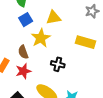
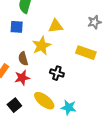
blue square: (26, 20) -> (17, 27), moved, turned 32

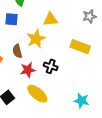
red star: (22, 78) -> (28, 70), moved
cyan star: (69, 107) -> (82, 101), moved

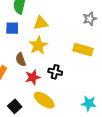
yellow triangle: (51, 19) -> (41, 23), moved

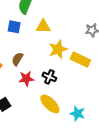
yellow star: (38, 45) -> (58, 49), moved
brown semicircle: (21, 59) -> (17, 59), turned 40
yellow ellipse: (44, 100) -> (50, 104), moved

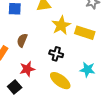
red star: (26, 79) -> (27, 69), moved
cyan star: (77, 113) -> (87, 70), moved

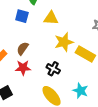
red star: (27, 69) -> (23, 68), moved

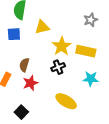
black cross: (53, 69) -> (58, 67), moved, turned -32
cyan star: (80, 91) -> (91, 79), moved

